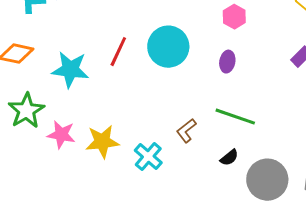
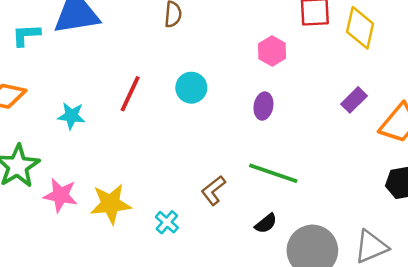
cyan circle: (168, 47) -> (191, 88), size x0.6
cyan star: (70, 70) -> (71, 116), size x0.6
cyan cross: (148, 157) -> (167, 222), size x0.7

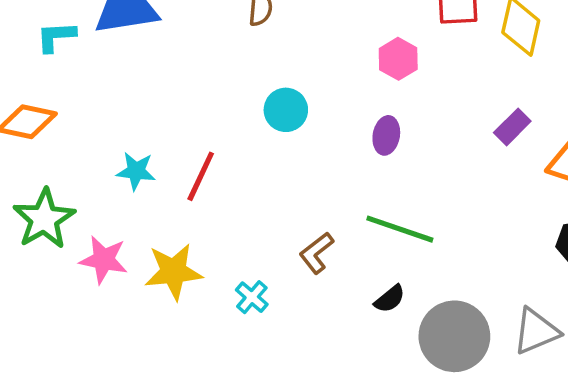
red line: (130, 94) -> (201, 176), moved
cyan star: (71, 116) -> (136, 171), moved

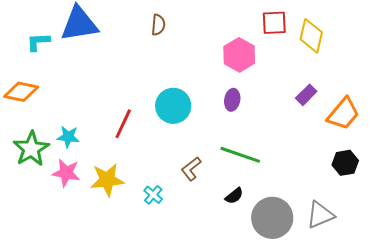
pink hexagon: (398, 59) -> (239, 55), size x1.4
cyan circle: (286, 110) -> (173, 106), moved, size x1.4
cyan star: (136, 171) -> (68, 137), moved

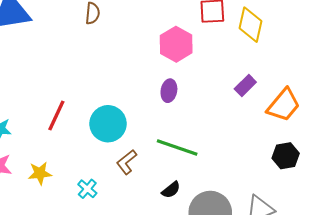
cyan circle: (173, 106) -> (108, 124), moved
yellow star: (107, 180) -> (40, 173), size x0.7

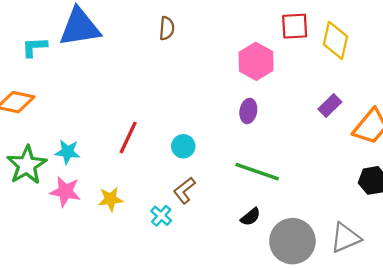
cyan circle: (108, 124) -> (183, 146), size x0.6
brown L-shape: (127, 162) -> (184, 190), moved

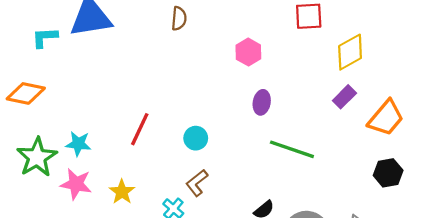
yellow diamond: (335, 40) -> (350, 52), moved, turned 48
pink hexagon: (256, 61) -> (248, 52), moved, size x0.7
green line: (257, 172) -> (292, 149), moved
yellow star: (110, 199) -> (122, 192), turned -30

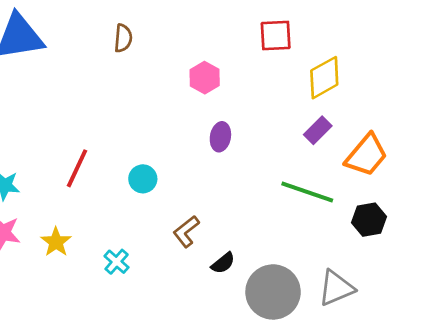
green line: (292, 149) -> (307, 192), moved
brown L-shape: (197, 183) -> (186, 231), moved

